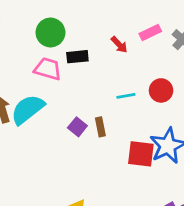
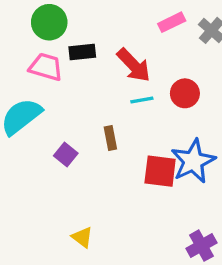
red arrow: (119, 45) -> (134, 65), moved, size x1.6
purple square: (77, 127) -> (66, 155), moved

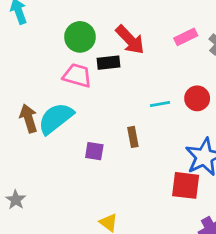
red arrow: (134, 65) -> (130, 40), moved
purple square: (66, 155) -> (94, 151), turned -30
red square: (160, 171) -> (186, 185), moved

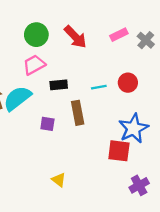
black rectangle: (109, 63) -> (59, 85), moved
pink trapezoid: (77, 75) -> (34, 65), turned -45
brown rectangle: (133, 137) -> (78, 113), size x1.5

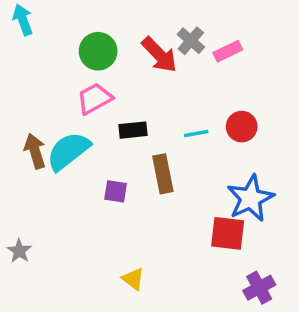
gray cross: (146, 40) -> (191, 41), moved

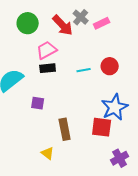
pink trapezoid: (95, 99) -> (47, 50), moved
brown rectangle: (163, 174) -> (65, 129), moved

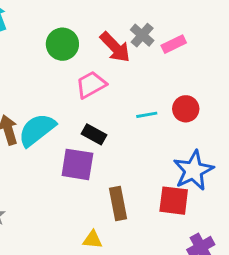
black rectangle: (48, 68) -> (94, 134), moved, turned 35
purple square: (38, 103) -> (77, 164), size x1.6
yellow triangle: (48, 153) -> (93, 240), turned -32

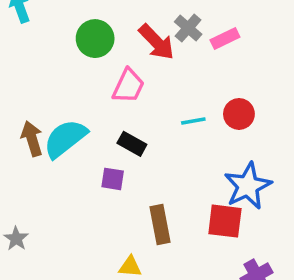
pink trapezoid: (91, 85) -> (128, 86), turned 144
purple square: (77, 164) -> (113, 179), size x0.6

